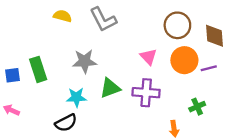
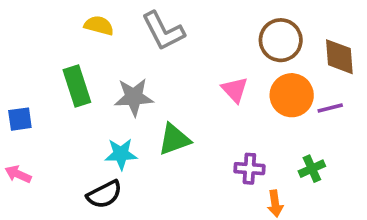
green rectangle: (38, 69) -> (77, 86), moved
purple cross: (146, 93) -> (249, 169), moved, size x0.7

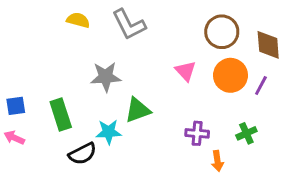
green rectangle: (77, 86) -> (61, 114), moved
purple line: (330, 108) -> (261, 85), turned -48
blue square: (20, 119) -> (16, 106), moved
cyan star: (121, 154) -> (109, 132), moved

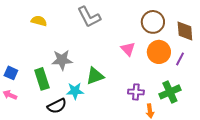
yellow semicircle: (78, 20) -> (39, 21), moved
gray star: (106, 77) -> (62, 60), moved
blue square: (16, 106) -> (11, 73), turned 32
green cross: (246, 133) -> (170, 92), size x1.5

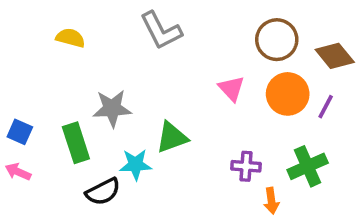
brown diamond: (185, 31) -> (335, 56), turned -35

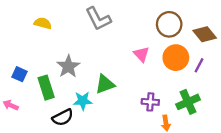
gray star: (112, 108) -> (68, 66), turned -30
blue square: (20, 132) -> (20, 74), moved

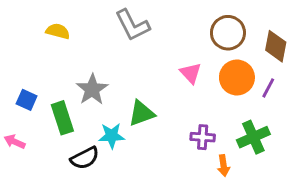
brown diamond: (205, 34) -> (276, 46), turned 50

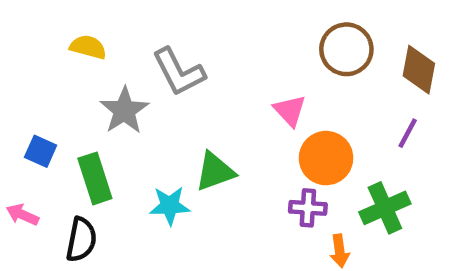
gray L-shape: (132, 25) -> (179, 72), moved
orange circle: (237, 77) -> (326, 158), moved
gray star: (92, 89) -> (124, 110), moved
black semicircle: (85, 158) -> (81, 240), moved, turned -52

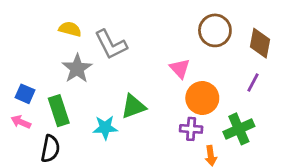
yellow semicircle: (88, 47) -> (70, 29), moved
pink arrow: (22, 215) -> (21, 122), moved

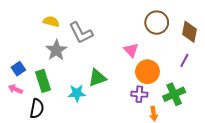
blue square: (25, 94) -> (18, 69), turned 32

